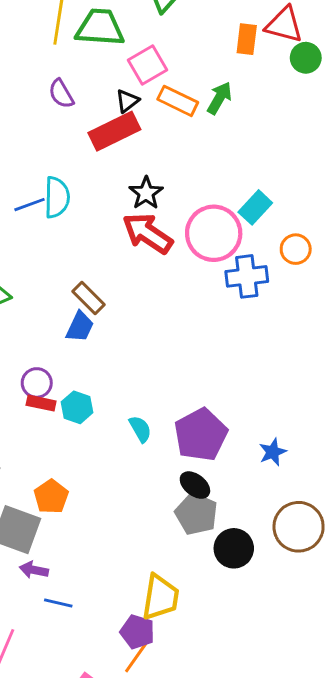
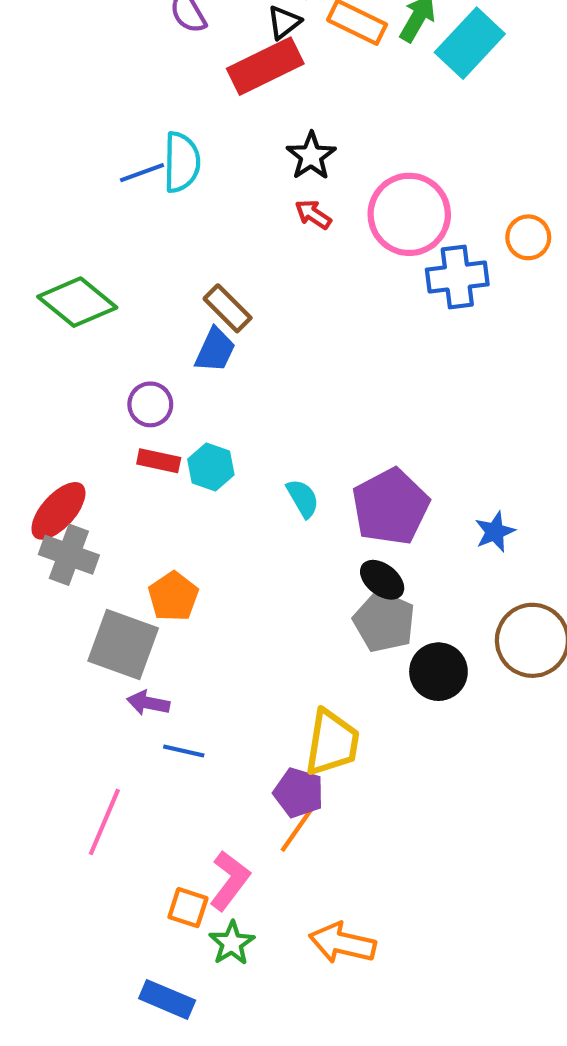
cyan rectangle: (255, 207) -> (470, 43), moved, size x1.4
red arrow: (147, 233) -> (313, 214), size x0.5
purple circle: (37, 383) -> (150, 404), moved

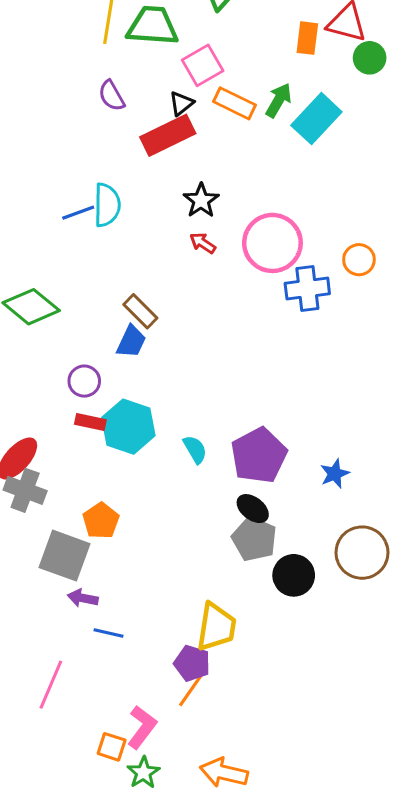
cyan hexagon: (211, 467) -> (128, 427), size x1.6

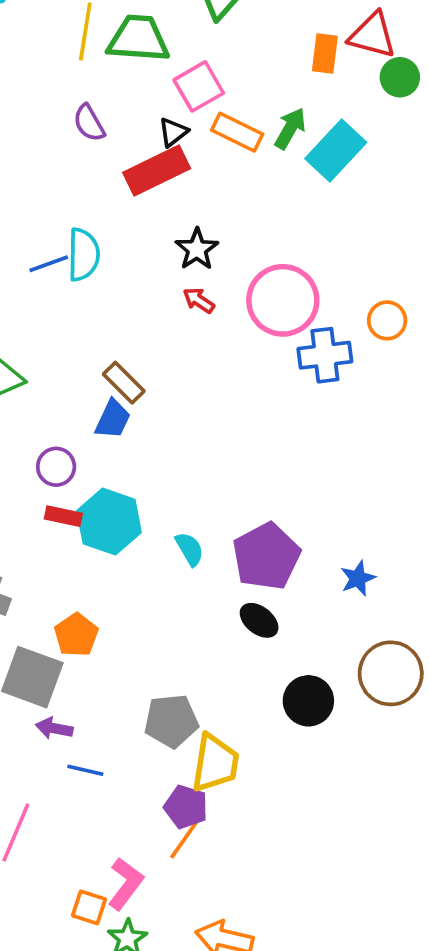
gray pentagon: (254, 539) -> (171, 721), moved, turned -30

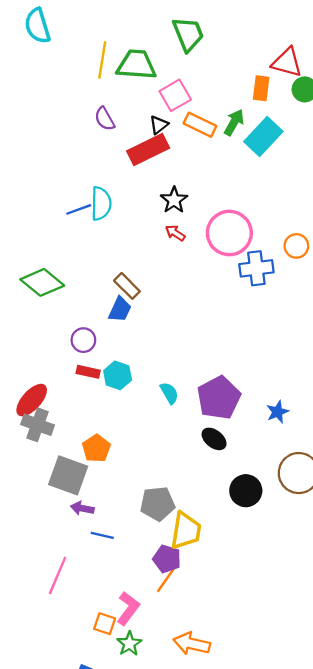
orange rectangle: (325, 53) -> (261, 88), moved
cyan hexagon: (109, 522) -> (118, 375), size x0.7

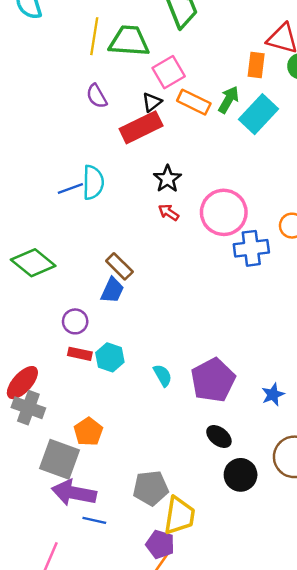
black ellipse: (214, 439) -> (219, 436), moved
purple arrow: (82, 508) -> (74, 493), size x1.8

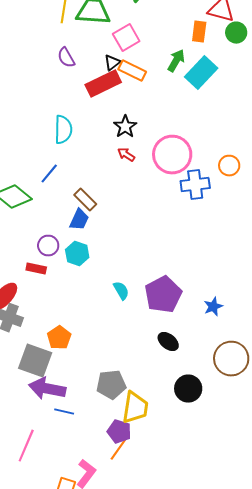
orange rectangle: (194, 102) -> (132, 71), moved
blue line: (70, 188) -> (49, 174), moved, turned -30
red rectangle: (80, 354) -> (36, 269), moved
cyan hexagon: (110, 357) -> (77, 254), moved
black circle: (241, 475) -> (188, 389), moved

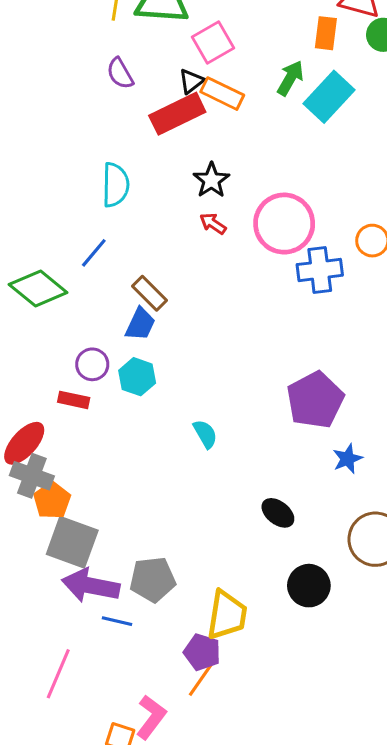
purple pentagon: (163, 295) -> (315, 400), moved
orange pentagon: (59, 338) -> (52, 501), moved
gray pentagon: (111, 385) -> (153, 579), moved

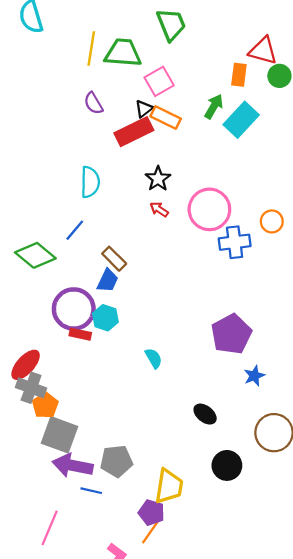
purple circle: (92, 364) -> (74, 309), size x1.8
red rectangle: (74, 400) -> (80, 334), moved

